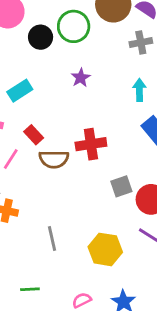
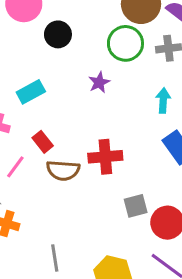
green circle: (74, 26) -> (125, 43), moved

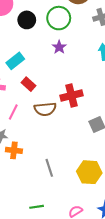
green circle: (125, 43) -> (59, 18), moved
red rectangle: (43, 142) -> (29, 84), moved

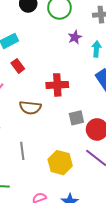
purple star: (59, 47) -> (75, 37), moved
brown semicircle: (45, 109) -> (30, 108), moved

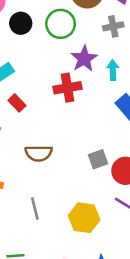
purple star: (75, 37) -> (84, 59), size x1.5
red cross: (57, 85) -> (67, 88), moved

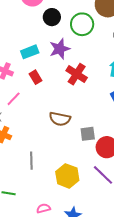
purple star: (84, 59) -> (60, 49), moved
red cross: (67, 88) -> (77, 74), turned 30
brown semicircle: (39, 153) -> (60, 119), moved

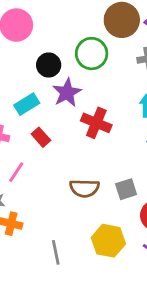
black circle: (52, 17) -> (49, 65), moved
gray square: (88, 134) -> (126, 189), moved
yellow hexagon: (67, 176) -> (108, 241), moved

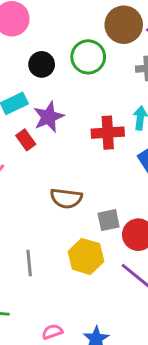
purple star: (67, 93) -> (49, 117), moved
red cross: (96, 123) -> (108, 133), moved, turned -32
gray square: (126, 189) -> (109, 220), moved

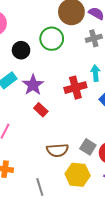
red rectangle: (26, 140) -> (41, 110), moved
brown semicircle: (66, 198) -> (57, 150), moved
gray square: (109, 220) -> (88, 147), turned -35

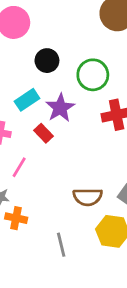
green circle: (52, 39) -> (93, 75), moved
red rectangle: (41, 110) -> (44, 133), moved

